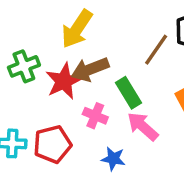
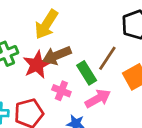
brown line: (156, 50) -> (107, 58), moved
pink arrow: (143, 126) -> (98, 98), turned 110

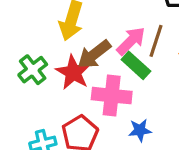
pink cross: (61, 91) -> (112, 96), size x1.6
pink arrow: (98, 98) -> (131, 41), moved

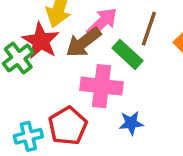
pink arrow: (131, 41) -> (102, 22), moved
red star: (73, 72) -> (41, 41), moved

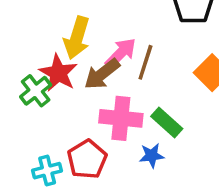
brown line: (149, 29) -> (145, 62), moved
green rectangle: (127, 54) -> (167, 123), moved

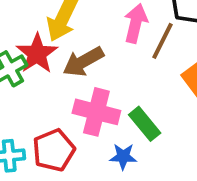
pink arrow: (121, 53) -> (136, 23), moved, turned -40
brown line: (145, 62) -> (163, 41), moved

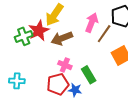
pink cross: (96, 112) -> (65, 65), size x0.6
red pentagon: (54, 150) -> (58, 84), moved

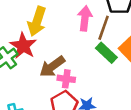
brown arrow: (62, 38) -> (52, 67), moved
green rectangle: (89, 75) -> (106, 53), moved

